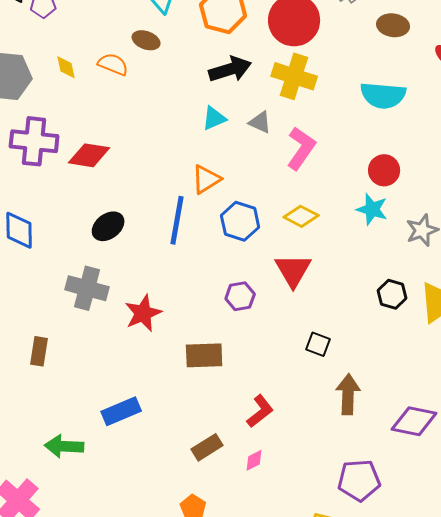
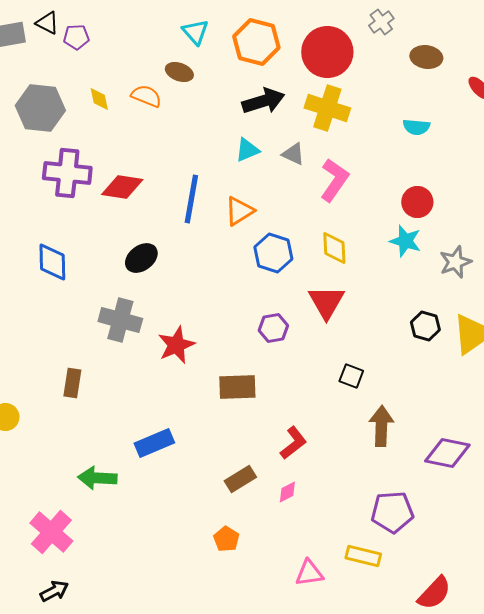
cyan semicircle: (383, 95) -> (416, 127), size x0.6
yellow diamond: (301, 216) -> (334, 248), turned 60
blue line: (177, 220) -> (191, 199), moved

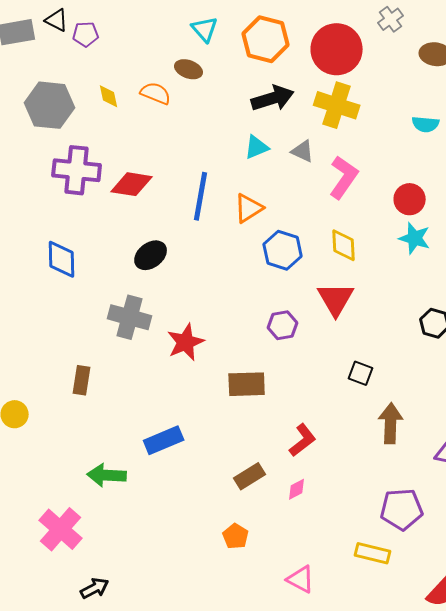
red circle: (417, 202) -> (410, 199), moved
pink triangle: (309, 573) -> (301, 579), moved, turned 36
black arrow: (54, 591) -> (95, 588), moved

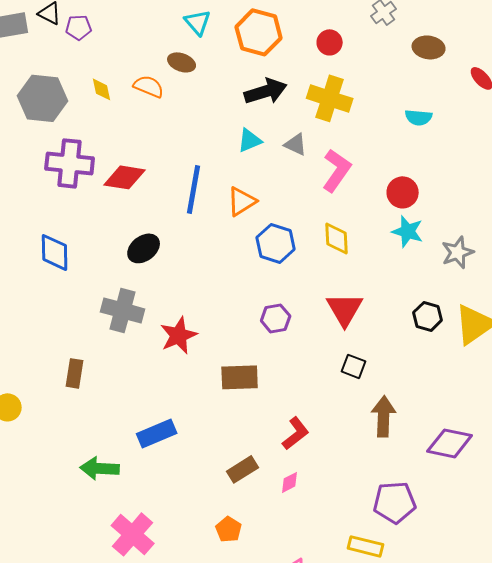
red circle: (337, 49) -> (330, 42), size x0.5
red triangle: (336, 299) -> (345, 309), moved
pink cross: (61, 529) -> (133, 534), moved

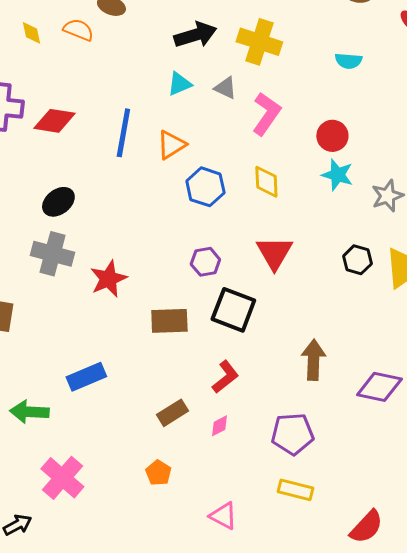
black ellipse: (144, 248) -> (58, 202), moved
black square: (354, 366) -> (233, 310), moved, size x1.8
purple pentagon: (395, 502) -> (292, 434), moved

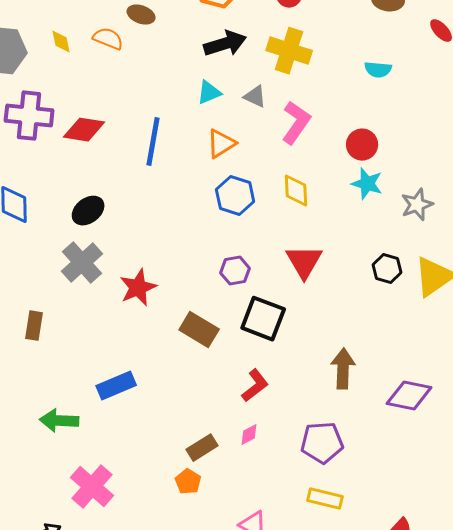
orange triangle: (171, 145) -> (221, 144), moved
gray cross: (52, 254) -> (82, 263), turned 33
brown rectangle: (169, 321) -> (199, 330), turned 33
brown rectangle: (172, 413) -> (202, 448), moved

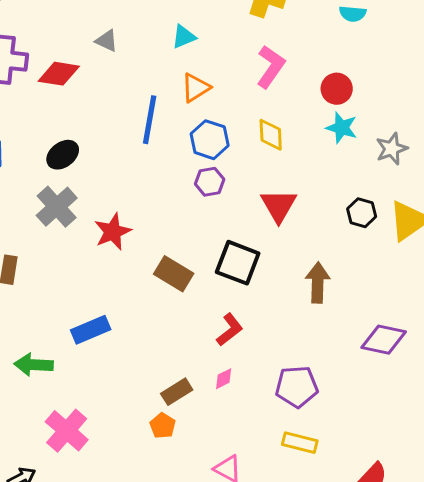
gray triangle: (255, 97) -> (107, 41), moved
blue line: (153, 142) -> (150, 120), moved
purple hexagon: (235, 271) -> (210, 182), moved
brown arrow: (343, 369) -> (318, 283), moved

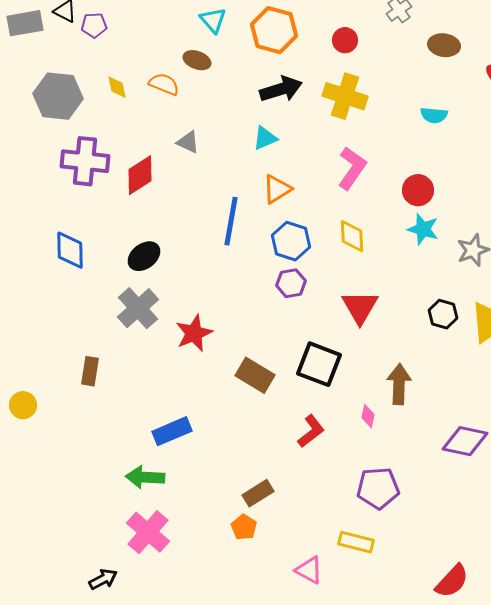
red diamond: (59, 74) -> (140, 175), turned -42
green arrow: (34, 365) -> (145, 477), moved
pink diamond: (224, 379) -> (368, 416), moved, turned -50
yellow rectangle: (300, 443) -> (356, 542), moved

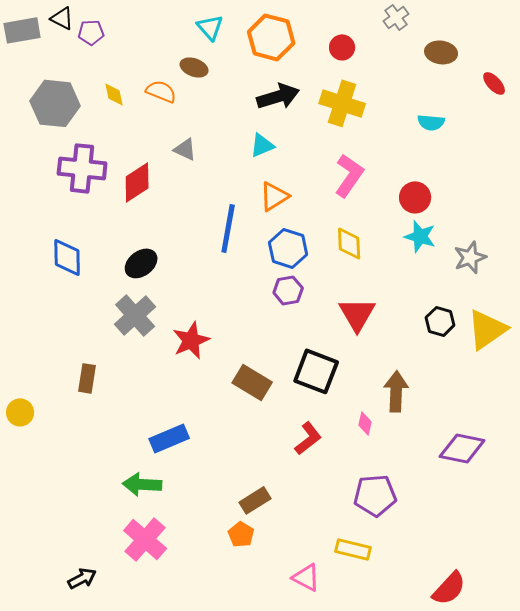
black arrow: (103, 579) -> (82, 578), moved

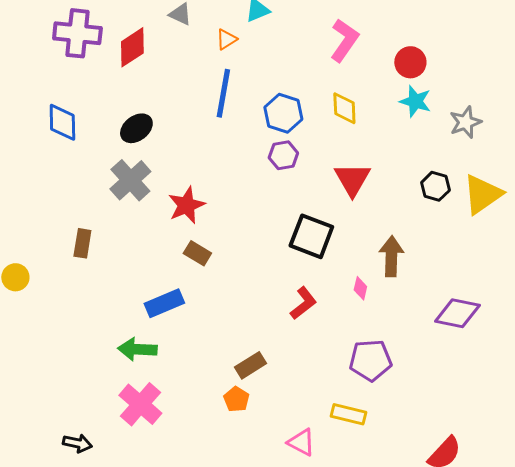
orange triangle: (274, 196) -> (226, 39), moved, size x0.7
brown rectangle: (252, 382) -> (197, 253), moved, size x0.7
black arrow: (82, 578) -> (77, 443), turned 40

